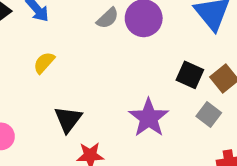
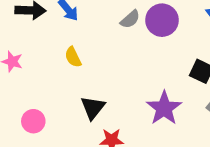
yellow semicircle: (44, 63) -> (73, 57), turned -70

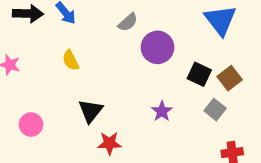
purple circle: (162, 20) -> (158, 47), moved
purple star: (164, 108) -> (162, 111), size x0.6

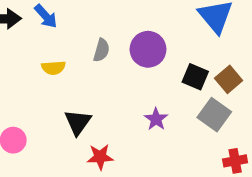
gray semicircle: (128, 22) -> (101, 50), moved, turned -30
yellow semicircle: (71, 60) -> (53, 68), turned -65
gray square: (215, 110) -> (214, 115), size x1.4

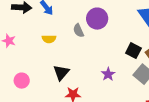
purple circle: (148, 49) -> (97, 19), moved
gray semicircle: (101, 50) -> (78, 31), turned 136

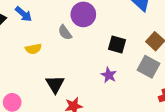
black square: (133, 51) -> (117, 45), moved

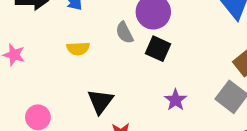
black square: (117, 45) -> (158, 49), moved

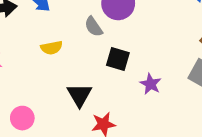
black square: (158, 49) -> (118, 59), moved

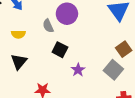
black triangle: (79, 95) -> (19, 62), moved

